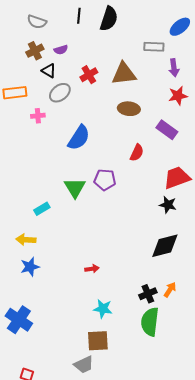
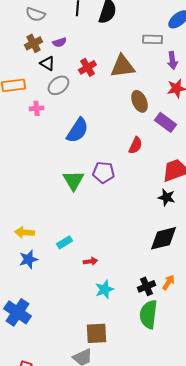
brown ellipse: (129, 109) -> (139, 101), moved, turned 60
cyan rectangle: (42, 209) -> (64, 242), moved
cyan star: (103, 309) -> (104, 289), moved, turned -30

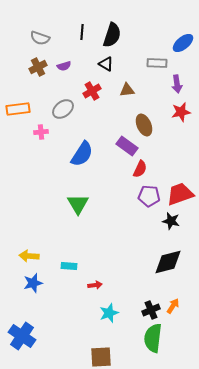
black triangle: (47, 63) -> (106, 64), moved
brown triangle: (122, 66) -> (127, 90), size x0.6
purple rectangle: (165, 122) -> (127, 146), moved
purple pentagon: (103, 172) -> (149, 196), moved
cyan rectangle: (64, 242) -> (69, 266), turned 35

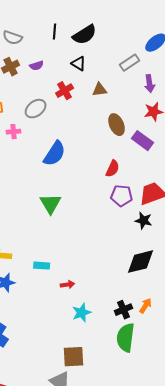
black semicircle: (112, 35) -> (85, 35), turned 40
gray rectangle: (157, 63) -> (130, 63), turned -36
purple rectangle: (127, 146) -> (143, 141), moved

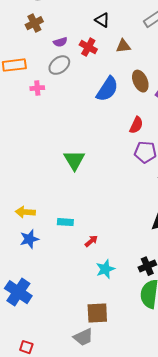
purple semicircle: (37, 66) -> (60, 42), moved
red cross: (65, 91) -> (88, 47), turned -30
blue semicircle: (55, 154) -> (107, 89), moved
red arrow: (68, 285) -> (91, 241), turned -32

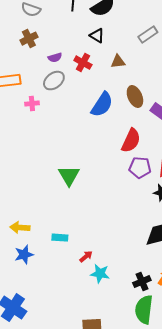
red semicircle: (136, 125) -> (131, 141), size x1.4
cyan star: (105, 269) -> (100, 274), moved, turned 30

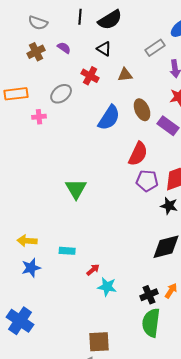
purple semicircle: (55, 58) -> (64, 48), moved, turned -128

